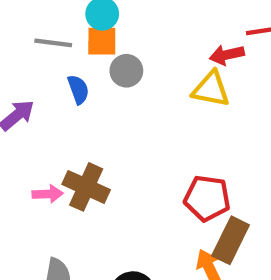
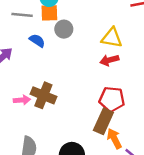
red arrow: (227, 55) -> (109, 60), moved
blue semicircle: (78, 89) -> (37, 41), turned -35
brown rectangle: (231, 240) -> (103, 121), moved

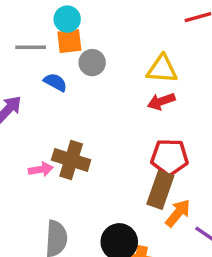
orange arrow: (114, 138) -> (178, 213), turned 72

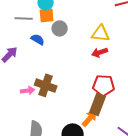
orange arrow: (178, 213) -> (90, 118), moved

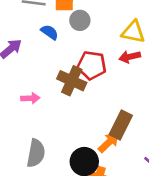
brown cross: (46, 85) -> (72, 81), moved
red pentagon: (104, 85) -> (92, 65), moved

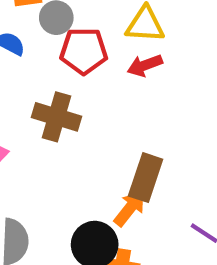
red pentagon: (92, 65) -> (84, 51), moved

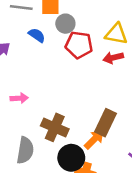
brown cross: (56, 117) -> (55, 127), moved

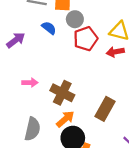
red pentagon: (79, 45) -> (86, 39), turned -30
brown cross: (55, 127) -> (62, 93), moved
orange arrow: (94, 139) -> (65, 119), moved

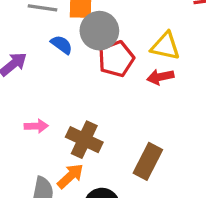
gray circle: (75, 19) -> (99, 31), size x1.5
orange arrow: (65, 119) -> (70, 176), moved

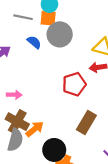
red pentagon: (116, 59) -> (74, 84), moved
brown cross: (84, 140) -> (17, 122), moved

